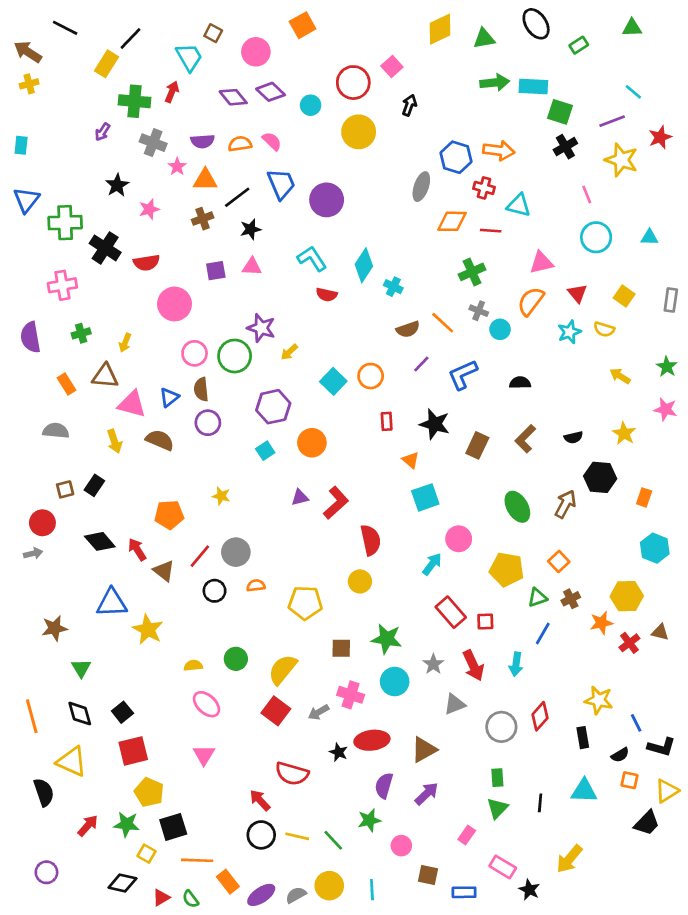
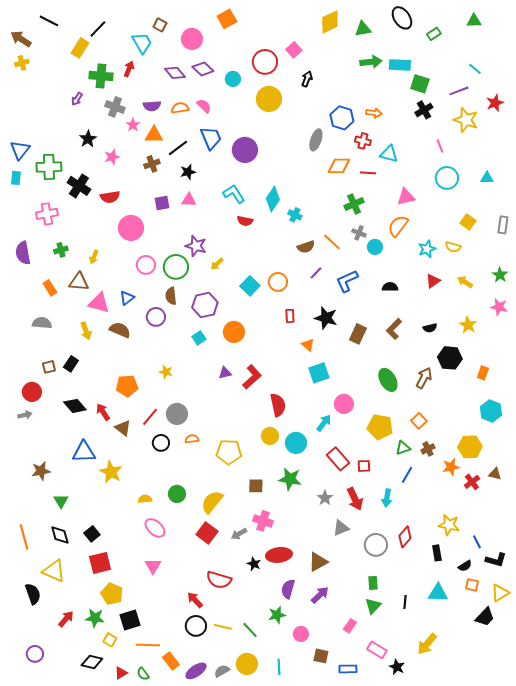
cyan rectangle: (21, 145) -> (16, 178), moved
orange arrow: (499, 151) -> (374, 113), size x0.7
red triangle: (577, 293) -> (433, 281), moved, turned 35
brown semicircle: (201, 389) -> (171, 296), moved
cyan circle: (395, 682) -> (296, 443), moved

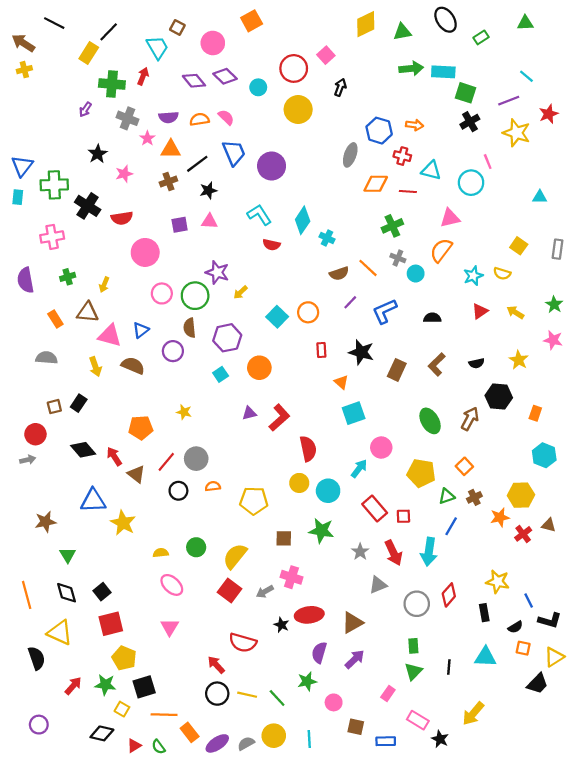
cyan circle: (447, 178) -> (471, 183), moved
cyan arrow: (387, 498) -> (429, 552), size x1.4

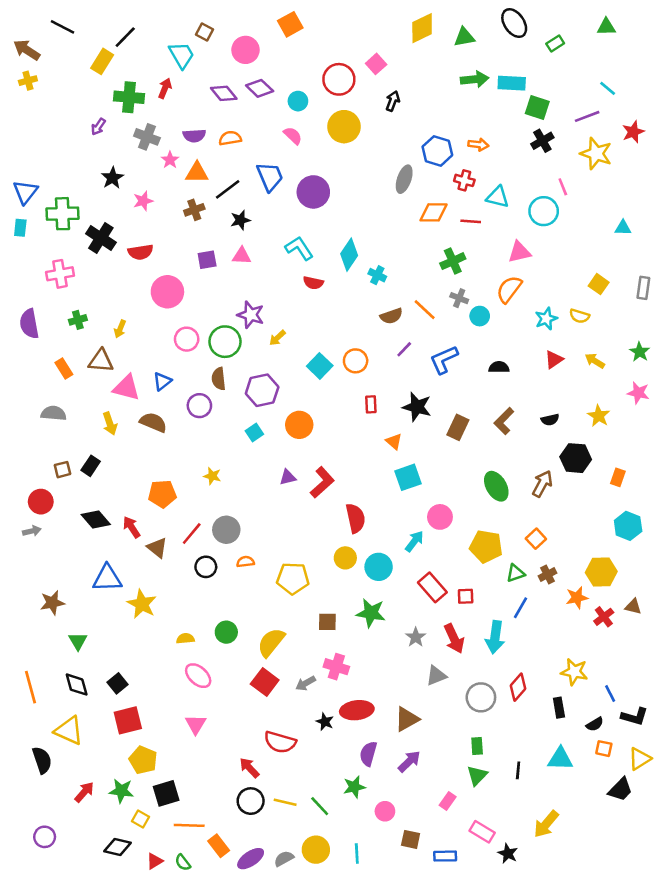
pink semicircle: (226, 117) -> (293, 136), moved

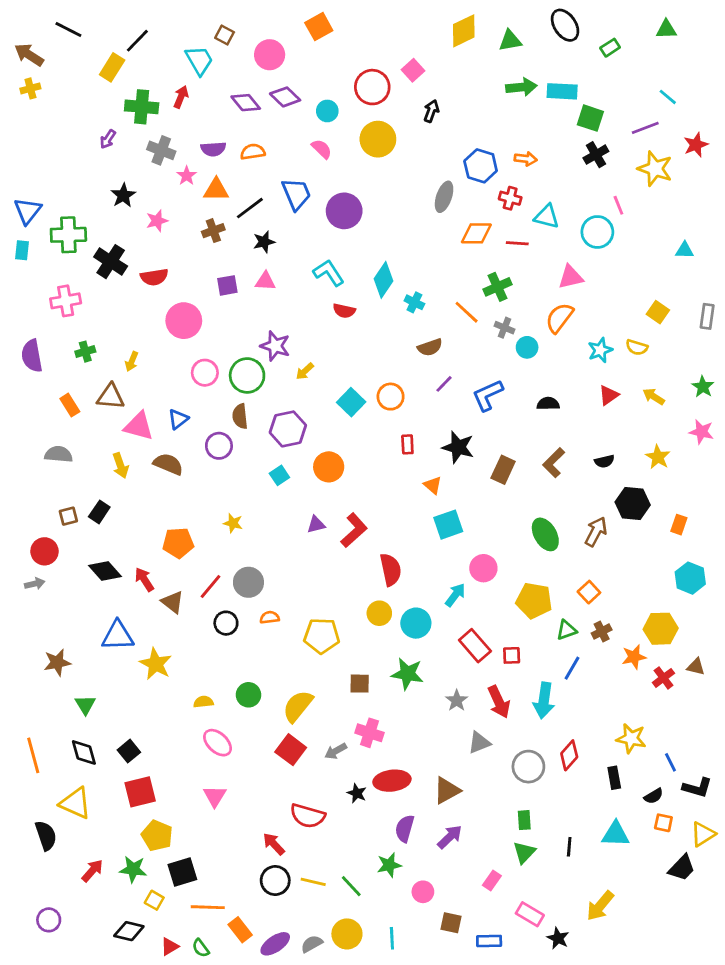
orange line: (425, 310) -> (467, 312), moved

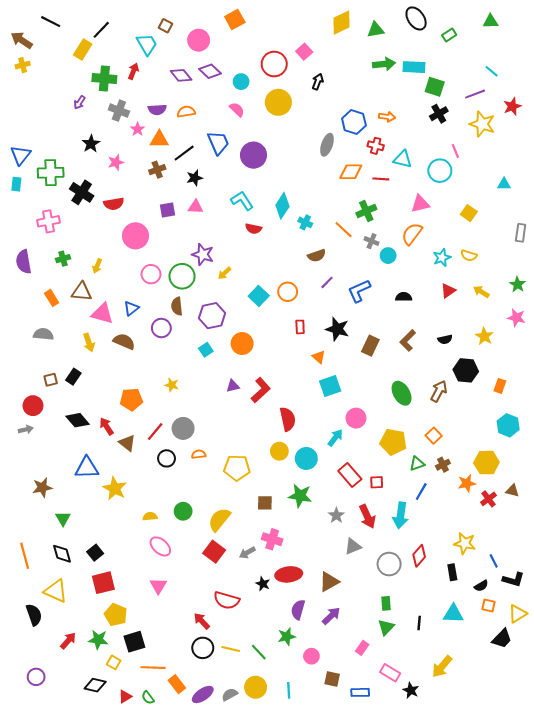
yellow square: (658, 312) -> (469, 213), moved

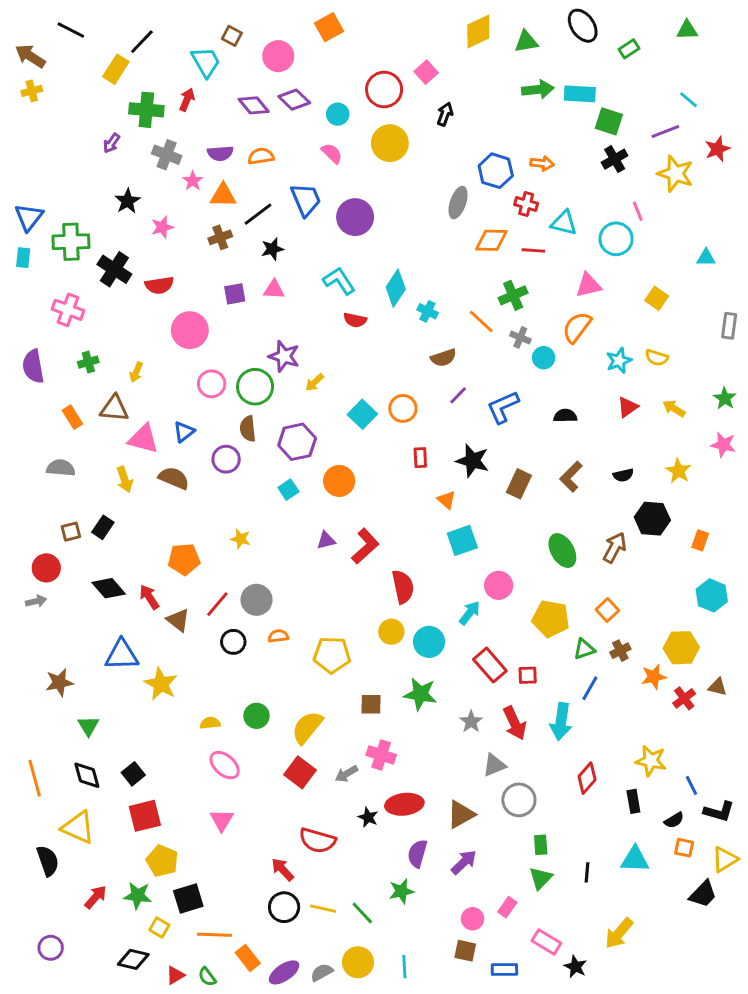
pink cross: (48, 221) -> (68, 310), turned 30
gray circle: (389, 564) -> (519, 800), moved
pink circle: (311, 656) -> (473, 919), moved

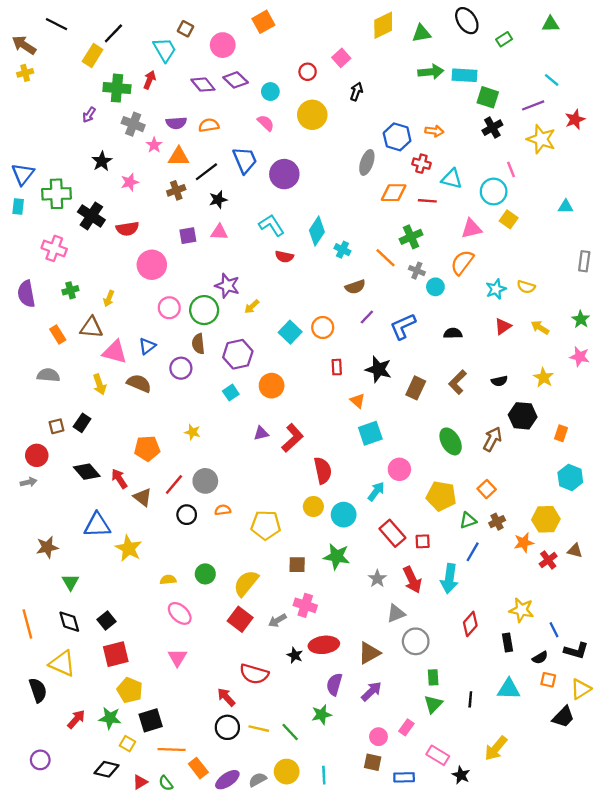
red circle: (384, 89) -> (308, 72), size x0.6
yellow square: (657, 298) -> (509, 219), moved

